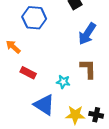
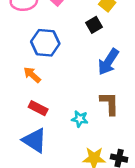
orange arrow: (13, 47) -> (32, 75), moved
blue triangle: (44, 105) -> (35, 140), moved

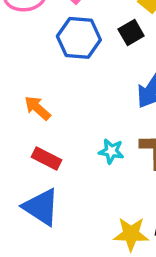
blue hexagon: (45, 43) -> (79, 38), moved
cyan star: (80, 119) -> (111, 151), moved

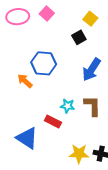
blue hexagon: (79, 38) -> (44, 63), moved
red rectangle: (47, 158) -> (53, 121), moved

